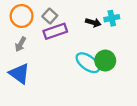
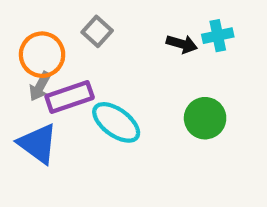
orange circle: (22, 16) -> (42, 55), moved
purple rectangle: (55, 31) -> (70, 97), moved
cyan ellipse: (88, 63) -> (116, 122), moved

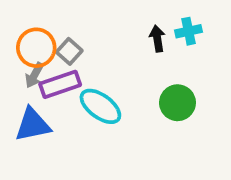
gray square: (97, 31) -> (69, 51), moved
black arrow: (182, 44) -> (157, 39), turned -115
blue triangle: (38, 144) -> (33, 125), turned -48

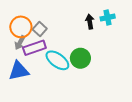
green circle: (177, 103) -> (80, 58), moved

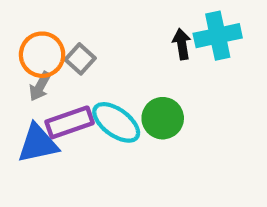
cyan cross: (108, 18) -> (218, 36), size x1.5
purple rectangle: (34, 48) -> (70, 122), moved

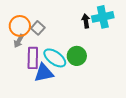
purple rectangle: (70, 122) -> (33, 58), turned -70
blue triangle: (38, 144) -> (44, 73), moved

